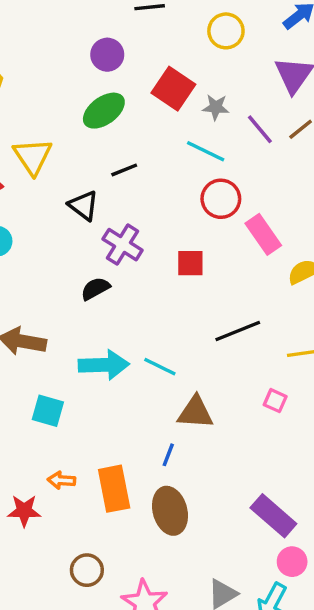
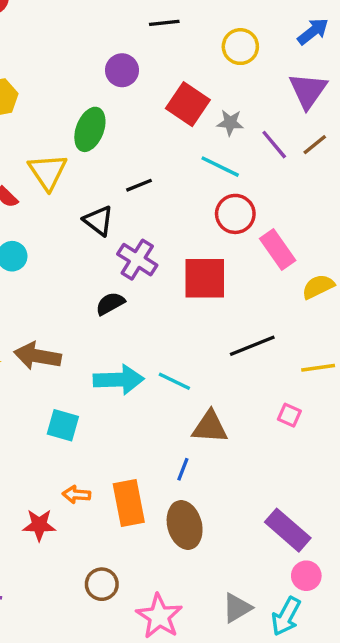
green ellipse: (104, 111) -> (90, 129), moved, turned -33
red square: (190, 263) -> (205, 278), size x1.6

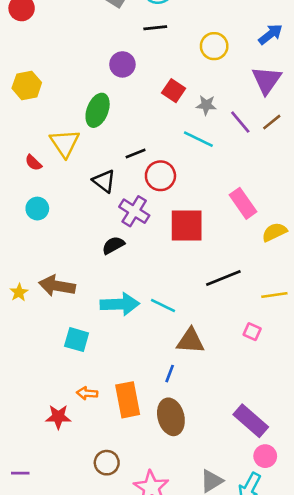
red square: (188, 104) -> (174, 91), size x0.7
red circle: (235, 214) -> (160, 176), moved

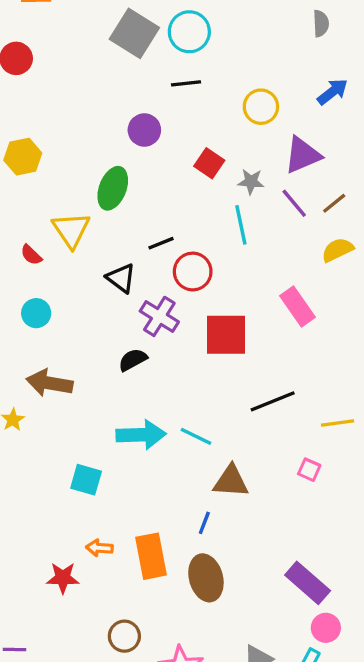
purple triangle: (267, 80) -> (303, 155), moved, turned 32
cyan line: (198, 139) -> (241, 225), turned 52
yellow semicircle: (274, 232) -> (338, 250), moved
brown arrow: (57, 286) -> (49, 383), moved

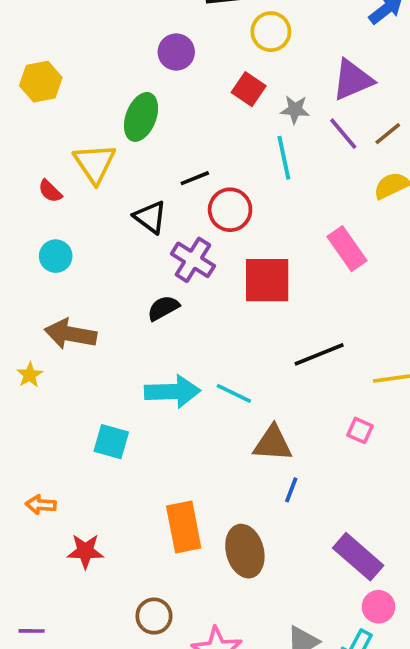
yellow circle: (261, 107) -> (271, 32), moved
blue line: (204, 523) -> (291, 490), moved
orange arrow: (99, 548) -> (41, 505), moved

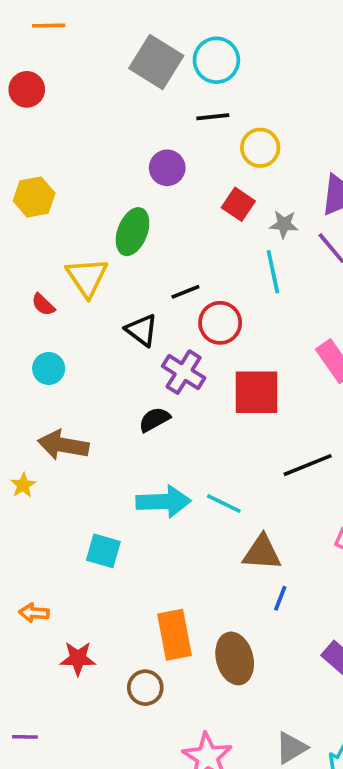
brown circle: (154, 616) -> (145, 688), moved

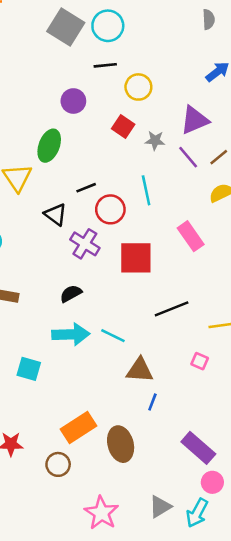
cyan line: (273, 272) -> (146, 190), moved
black semicircle: (154, 420) -> (71, 294), moved
orange rectangle: (174, 635) -> (78, 427), turned 68

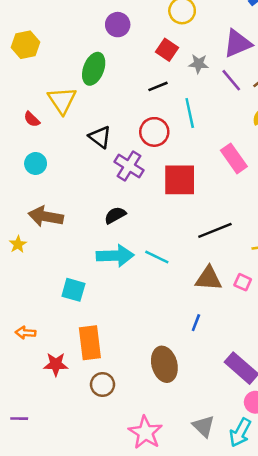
black line: (86, 188) -> (158, 86), moved
brown triangle: (140, 370) -> (209, 278), moved
orange rectangle: (78, 427) -> (90, 343), moved, turned -64
gray triangle: (160, 507) -> (204, 426), turned -45

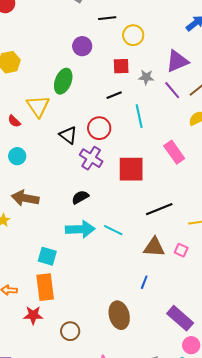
red square: (167, 50) -> (121, 66), turned -36
red circle: (154, 132) -> (99, 128), moved
orange rectangle: (90, 343) -> (45, 287), moved

